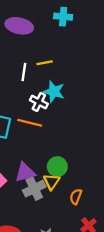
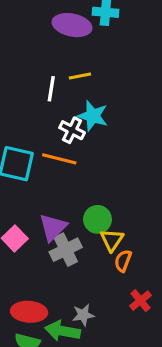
purple ellipse: (19, 26) -> (72, 25), moved
purple triangle: (25, 172) -> (53, 227), turned -30
yellow triangle: (52, 182) -> (112, 240), moved

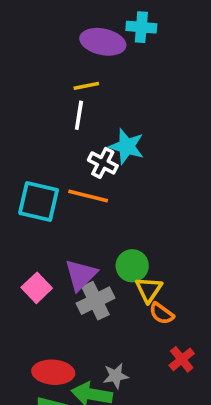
yellow line: (80, 76) -> (86, 86), moved
orange semicircle: (123, 261) -> (162, 313), turned -75

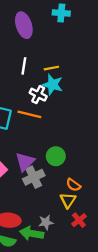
purple ellipse: (103, 42) -> (24, 25), moved, turned 60
yellow line: (86, 86) -> (51, 68), moved
yellow triangle: (149, 290) -> (68, 200), moved
red cross: (182, 359) -> (79, 220), moved

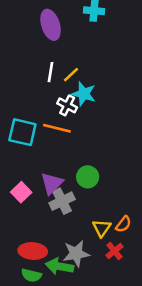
yellow line: (51, 68) -> (71, 75), moved, turned -32
orange semicircle: (73, 185) -> (123, 224), moved, turned -88
gray star: (46, 222) -> (76, 254), size x1.5

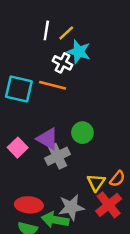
purple triangle: (52, 183) -> (48, 139), turned -45
red cross: (114, 251) -> (109, 205), size x1.5

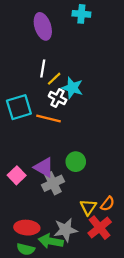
yellow line: (66, 33) -> (54, 79), moved
cyan square: (19, 89) -> (19, 107), moved, turned -30

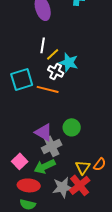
pink square: (17, 175) -> (20, 161), moved
red cross: (100, 228) -> (80, 185), moved
green arrow: (51, 241) -> (45, 166), moved, turned -35

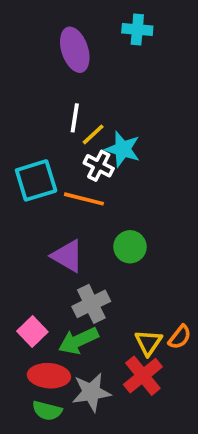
green circle: (72, 127) -> (130, 247), moved
purple triangle: (44, 132) -> (67, 256), moved
gray star: (63, 187) -> (91, 392), moved

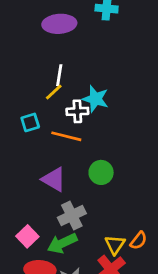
purple ellipse: (75, 50) -> (59, 24), turned -76
yellow line: (93, 134) -> (54, 92), moved
white cross: (99, 166) -> (77, 111), turned -30
cyan square: (36, 180) -> (30, 122), size x0.6

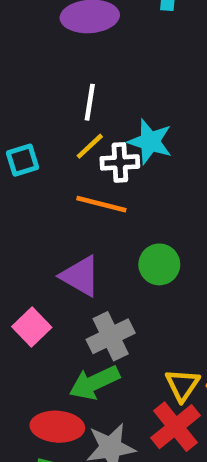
yellow line: (54, 92) -> (90, 146), moved
cyan square: (30, 122) -> (23, 160), moved
pink square: (27, 236) -> (32, 327), moved

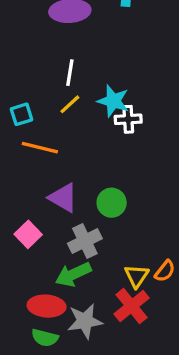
white cross: (120, 162) -> (128, 119), moved
orange line: (101, 204) -> (40, 148), moved
green circle: (159, 264) -> (112, 203), moved

